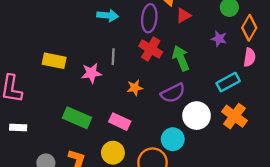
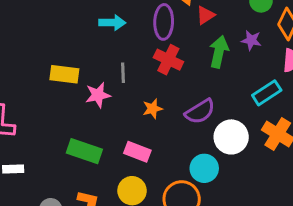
green arrow: (181, 58) -> (219, 52), moved, turned 40
yellow rectangle: (54, 61) -> (64, 74), moved

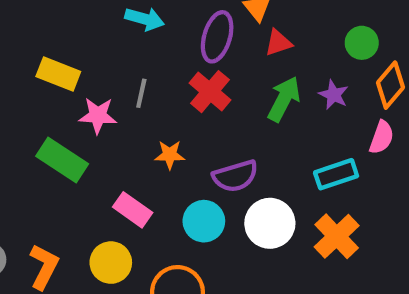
green rectangle: (84, 151) -> (62, 160), moved
cyan circle: (204, 168) -> (204, 221), moved

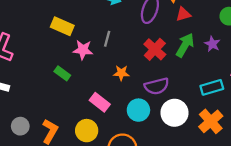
red cross: (210, 92) -> (155, 49), moved
green rectangle: (62, 160) -> (62, 73), size x0.6

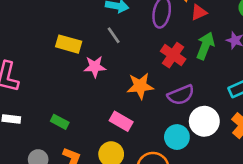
gray line: (107, 39) -> (114, 35), moved, turned -42
green rectangle: (62, 73) -> (60, 122), moved
orange star: (121, 73) -> (140, 86), size x1.5
cyan circle: (138, 110) -> (177, 137), moved

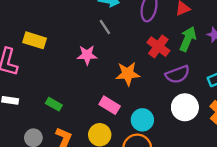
yellow rectangle: (69, 44) -> (35, 40), moved
purple semicircle: (181, 95) -> (178, 74), moved
cyan circle: (177, 137) -> (142, 120), moved

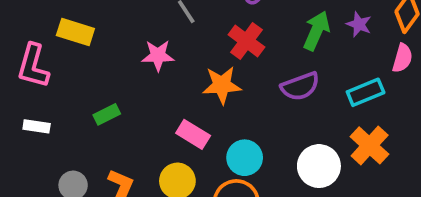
red cross: (158, 47) -> (246, 41), moved
green rectangle: (54, 104) -> (107, 114), moved, turned -56
white circle: (185, 107) -> (319, 166), moved

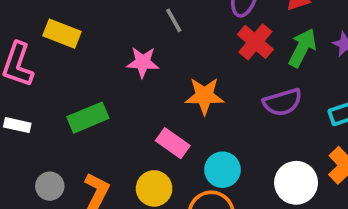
red cross: (246, 41) -> (255, 42), moved
green rectangle: (107, 114) -> (88, 118), size x1.5

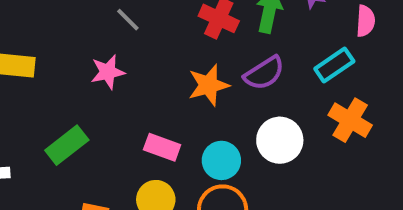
orange star: (204, 96) -> (209, 85), moved
white circle: (296, 183) -> (280, 140), moved

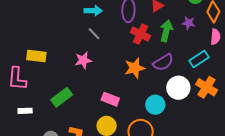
white circle: (280, 140) -> (178, 88), moved
cyan circle: (221, 160) -> (155, 105), moved

